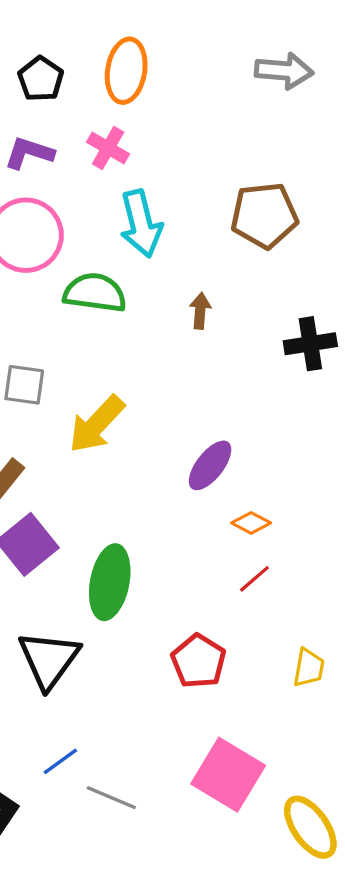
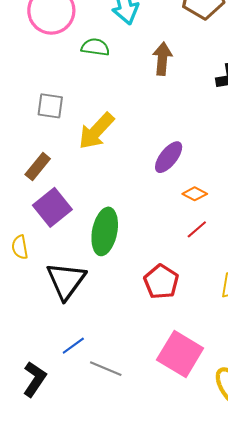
green semicircle: (95, 293) -> (95, 47), size x0.7
brown arrow: (200, 311) -> (162, 59), size x1.4

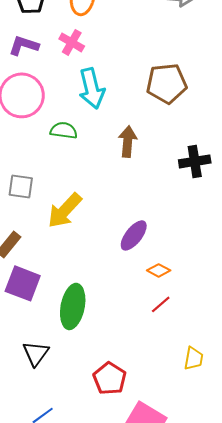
purple square: (52, 207) -> (23, 283), turned -30
black triangle: (66, 281) -> (36, 353), size x0.7
red pentagon: (161, 282) -> (110, 378), moved

